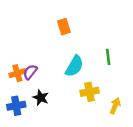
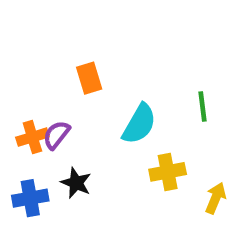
orange rectangle: (64, 27) -> (89, 78), moved

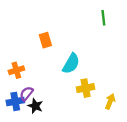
green line: (202, 107) -> (103, 18), moved
purple semicircle: (56, 135) -> (26, 94), moved
black star: (76, 183) -> (35, 106), moved

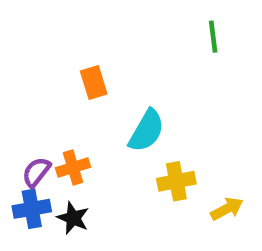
orange cross: (16, 70) -> (73, 167), moved
purple semicircle: (26, 94) -> (36, 172), moved
yellow arrow: (110, 101) -> (227, 209), turned 40

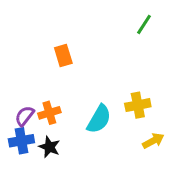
green line: (213, 37) -> (144, 24), turned 40
cyan semicircle: (147, 131) -> (99, 119), moved
yellow cross: (176, 181) -> (138, 105), moved

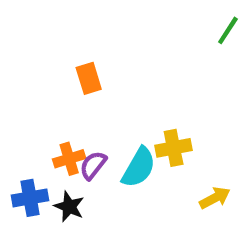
green line: (144, 24) -> (228, 30), moved
yellow cross: (138, 105) -> (174, 148), moved
purple semicircle: (25, 116) -> (93, 165), moved

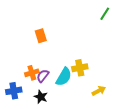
black star: (69, 207) -> (41, 97), moved

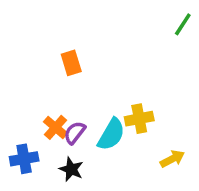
orange cross: (32, 73) -> (55, 127), turned -32

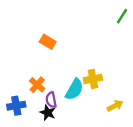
orange rectangle: (71, 63) -> (48, 42), turned -42
purple semicircle: (75, 133) -> (51, 100), moved, turned -49

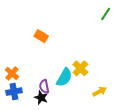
yellow cross: (93, 79) -> (80, 68), turned -35
orange cross: (37, 85) -> (12, 73), moved

